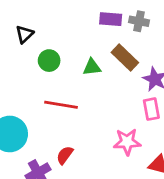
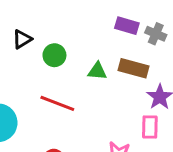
black triangle: (25, 34) -> (22, 39), moved
brown rectangle: (125, 58) -> (133, 68), turned -40

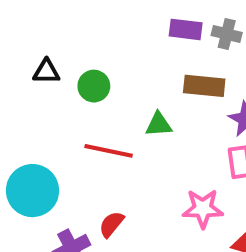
black triangle: (22, 39) -> (46, 72), turned 42
green triangle: (97, 71) -> (159, 124), moved

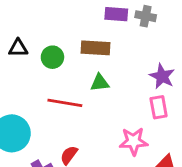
brown rectangle: (204, 86) -> (96, 48), moved

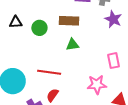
purple star: (162, 76) -> (113, 19), moved
red line: (65, 103) -> (49, 72), moved

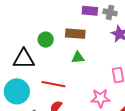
black triangle: (16, 22) -> (24, 59), moved, size x1.6

